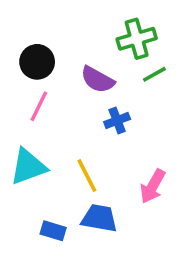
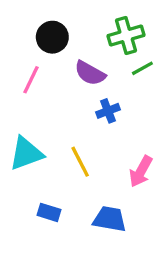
black circle: (37, 62) -> (52, 37), moved
pink line: (39, 106) -> (31, 80), moved
blue trapezoid: (99, 218) -> (110, 219), moved

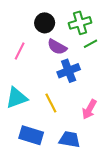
black circle: (52, 37) -> (45, 23), moved
blue cross: (108, 111) -> (69, 71), size x1.5
blue rectangle: (49, 212) -> (31, 135), size x1.6

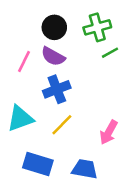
purple semicircle: (57, 47) -> (53, 56), moved
blue cross: (69, 71) -> (57, 89), moved
yellow line: (51, 103) -> (62, 125), turned 72

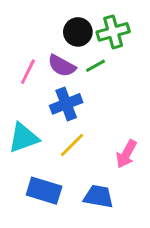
black circle: (54, 27) -> (78, 32), moved
green line: (110, 53) -> (95, 66), moved

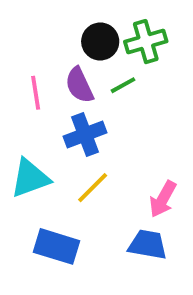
purple semicircle: (62, 66) -> (79, 85), turned 36
pink line: (28, 72) -> (36, 93), turned -35
blue trapezoid: (98, 196) -> (148, 245), moved

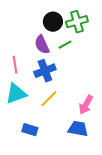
pink line: (36, 93) -> (15, 65), moved
blue rectangle: (57, 246) -> (30, 130), size x0.7

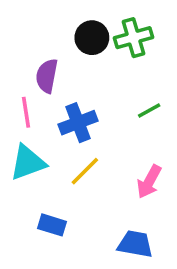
purple semicircle: (42, 45) -> (47, 76), moved, turned 36
green line: (65, 45) -> (149, 110), moved
blue trapezoid: (78, 129) -> (135, 244), moved

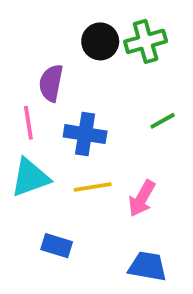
blue cross: (78, 123) -> (85, 134), turned 30
yellow line: (85, 171) -> (93, 187), turned 36
pink arrow: (149, 182) -> (142, 198), moved

